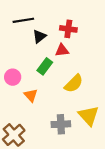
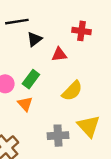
red cross: (68, 29) -> (82, 31), moved
green rectangle: (45, 66) -> (31, 79), moved

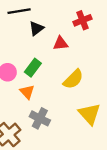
red cross: (82, 31) -> (83, 20), turned -30
gray cross: (58, 136) -> (40, 118), moved, turned 30

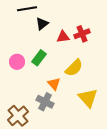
red cross: (83, 20) -> (82, 34), moved
orange triangle: (27, 92) -> (54, 84), moved

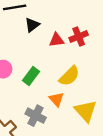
green rectangle: (39, 58) -> (31, 76), moved
orange triangle: (54, 84) -> (57, 99), moved

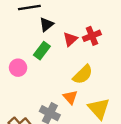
red triangle: (57, 40) -> (70, 39), turned -35
green rectangle: (31, 76) -> (42, 51), moved

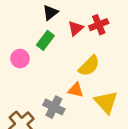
orange triangle: (70, 97) -> (76, 90), turned -35

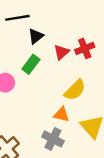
gray cross: (54, 107) -> (53, 139), moved

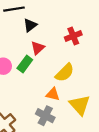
red triangle: (61, 52) -> (38, 48), moved
green rectangle: (31, 64) -> (25, 64), moved

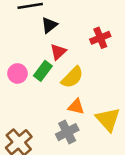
yellow semicircle: (65, 73) -> (72, 77), moved
gray cross: (45, 116) -> (67, 132), turned 36

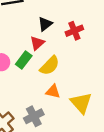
black triangle: (49, 25) -> (45, 24), moved
gray cross: (67, 132) -> (34, 116), moved

